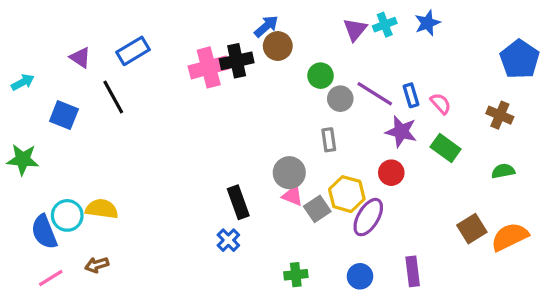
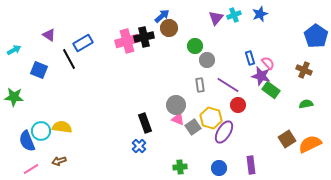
blue rectangle: (133, 51) -> (83, 43), moved
purple line: (375, 94) -> (228, 85), moved
purple star: (401, 132) -> (261, 76), moved

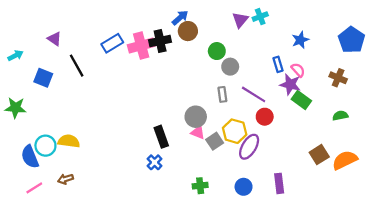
blue star: (260, 14) -> (300, 40), moved
blue rectangle: (83, 43) -> (112, 43), moved

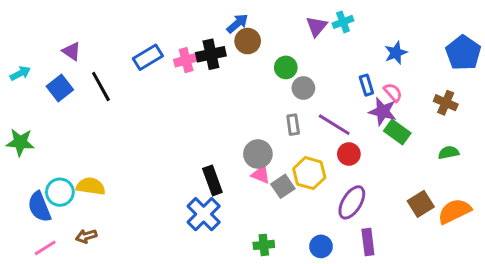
pink cross: (141, 45) -> (186, 60), size x0.7
blue square: (43, 78) -> (60, 88), moved, turned 30
purple ellipse: (249, 147) -> (352, 202), moved
blue cross: (155, 162) -> (204, 214), size x1.6

